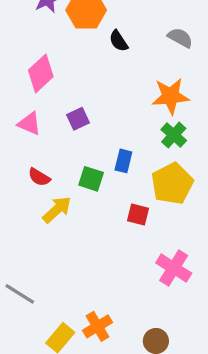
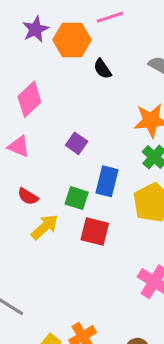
purple square: (78, 119) -> (77, 143), moved, turned -30
blue rectangle: (123, 161) -> (107, 181), size x1.4
red square: (138, 214) -> (95, 231), moved, size x1.4

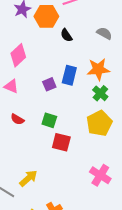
purple square: (77, 143) -> (49, 84), turned 32
blue rectangle: (107, 181) -> (69, 75), moved
yellow arrow: (45, 227) -> (28, 178), moved

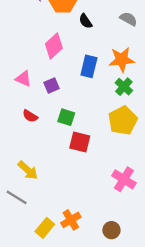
pink diamond: (18, 55) -> (54, 46), moved
purple square: (49, 84) -> (52, 86), moved
yellow arrow: (28, 178) -> (28, 170), moved, turned 84

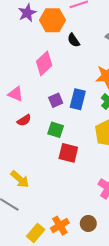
blue rectangle: (89, 66) -> (78, 99), moved
purple square: (52, 86) -> (56, 100), moved
red semicircle: (30, 116) -> (24, 120), moved, turned -64
brown circle: (111, 230) -> (88, 223), moved

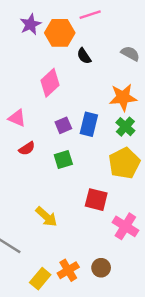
green square: (56, 130) -> (63, 159), turned -35
red square: (68, 153) -> (96, 200), moved
yellow arrow: (20, 179) -> (46, 217), moved

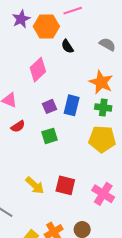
orange star: (123, 97) -> (101, 82), turned 30
green cross: (125, 127) -> (103, 107), turned -35
yellow pentagon: (124, 163) -> (102, 139), turned 30
red square: (96, 200) -> (65, 185), moved

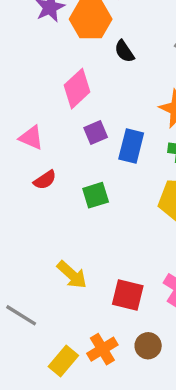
purple square: (50, 106) -> (96, 133), moved
red square: (65, 185) -> (128, 295), moved

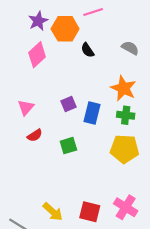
pink diamond: (77, 89) -> (37, 55), moved
pink triangle: (31, 138) -> (26, 107), turned 48
yellow arrow: (72, 275) -> (53, 212), moved

